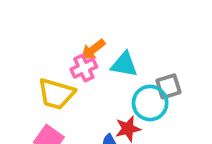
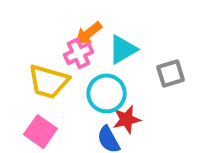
cyan triangle: (124, 64) -> (123, 49), turned -40
cyan circle: (150, 103) -> (107, 93), moved

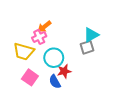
cyan triangle: (123, 49) -> (91, 35), moved
pink square: (40, 132) -> (30, 77), moved

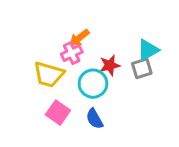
red star: (64, 71) -> (110, 65), moved

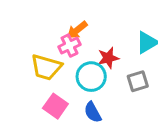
gray square: (142, 68) -> (138, 81), moved

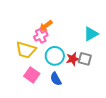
red star: (108, 58) -> (73, 59), moved
gray square: (138, 81) -> (85, 59), turned 32

